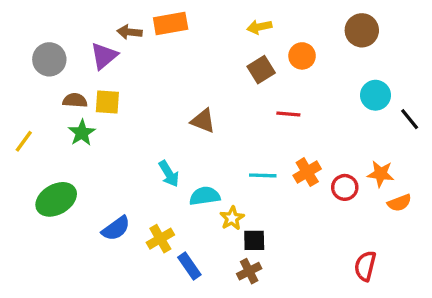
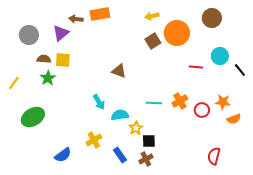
orange circle: (302, 56) -> (177, 33), size x1.6
red line: (288, 114) -> (196, 67), moved
blue semicircle: (116, 228) -> (63, 155), moved
blue rectangle: (189, 266) -> (120, 155), moved

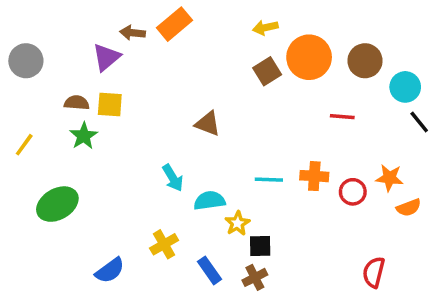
orange rectangle: (100, 14) -> (174, 24), turned -30
brown circle: (212, 18) -> (365, 61), moved
gray circle: (29, 35) -> (26, 61), moved
cyan circle: (220, 56) -> (405, 87), moved
orange cross: (180, 101) -> (314, 176), turned 35

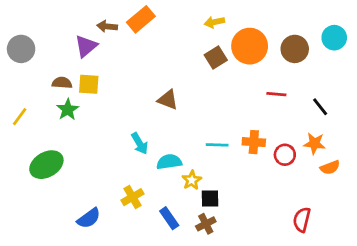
cyan circle: (405, 87) -> (334, 38), moved
black line: (419, 122) -> (320, 107), moved

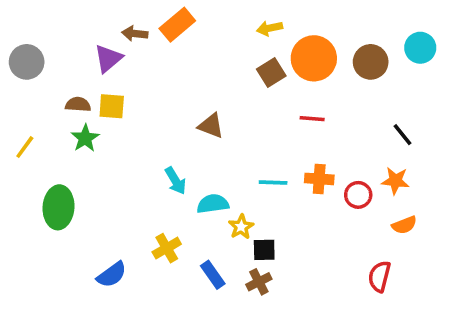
red line: (276, 94) -> (312, 119), moved
green ellipse: (46, 165) -> (59, 207), turned -56
orange semicircle: (330, 167) -> (404, 225), moved

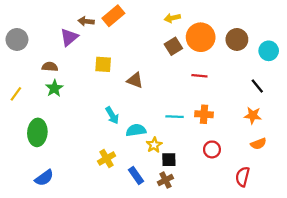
cyan circle: (420, 48) -> (269, 51), moved
yellow square: (112, 106) -> (103, 64), moved
red circle: (358, 195) -> (212, 149), moved
blue semicircle: (112, 275) -> (44, 178), moved

